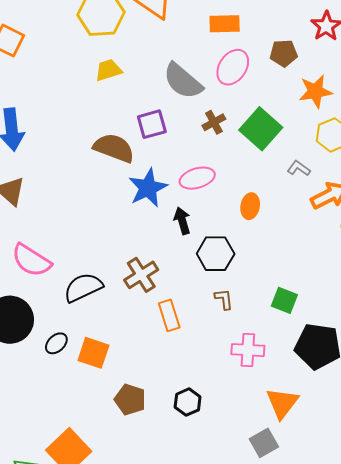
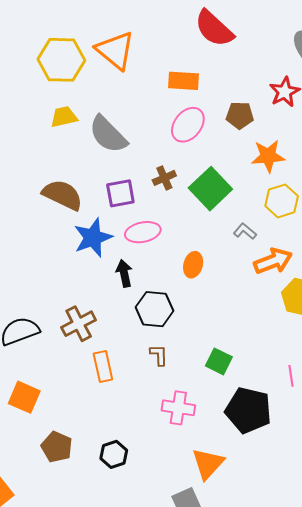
gray semicircle: (183, 81) -> (108, 134), moved
purple square: (152, 124) -> (120, 193), moved

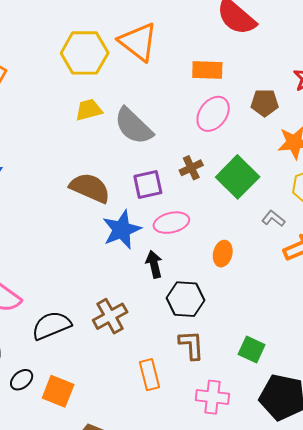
brown L-shape: (159, 355) -> (191, 345), size x1.4
orange rectangle: (103, 366) -> (149, 375), moved

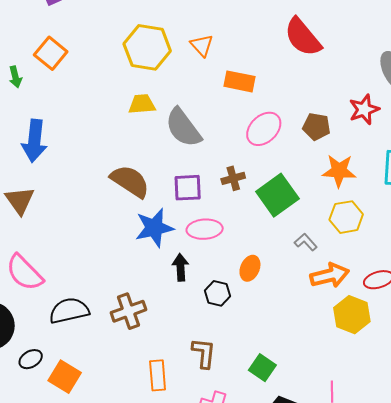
orange triangle: (138, 42) -> (202, 45), size x0.6
orange rectangle: (207, 70) -> (240, 81), moved
black hexagon: (185, 299) -> (217, 293), moved, size x0.7

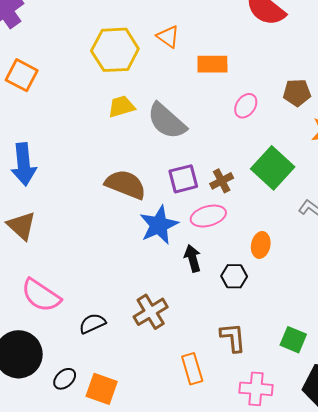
pink ellipse: (264, 129) -> (246, 106), size x0.7
brown cross: (233, 178) -> (222, 181), moved
black semicircle: (69, 311) -> (92, 323), size x0.7

